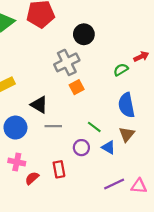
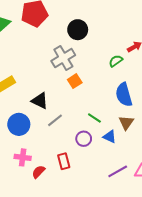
gray line: (53, 126) -> (55, 120), turned -35

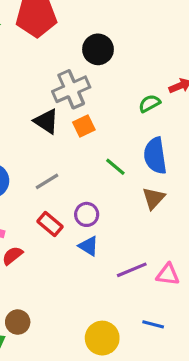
black triangle: (40, 101) -> (46, 121), moved
green line: (94, 118) -> (115, 167), moved
blue triangle: (110, 137) -> (89, 246), moved
red rectangle: (64, 161) -> (50, 224), moved, turned -42

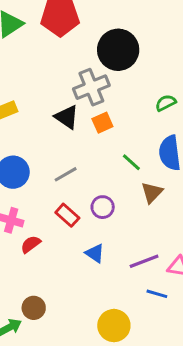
black circle: (98, 49) -> (118, 50), size x1.4
brown triangle: (154, 198) -> (152, 192), moved
blue triangle: (89, 246) -> (95, 253), moved
blue line: (153, 324) -> (157, 294), moved

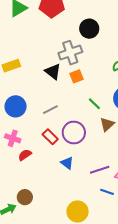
black circle: (118, 50) -> (89, 29), size x0.7
purple circle: (103, 207) -> (74, 132), size x1.5

